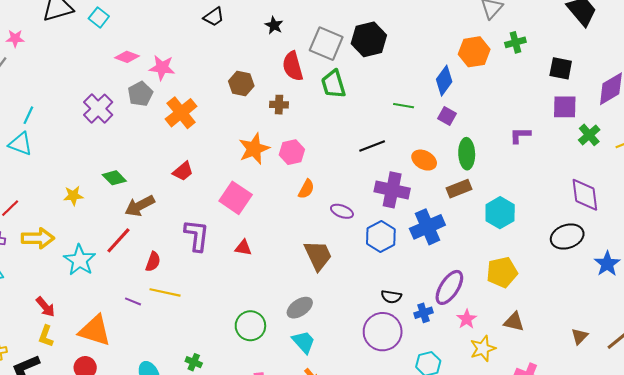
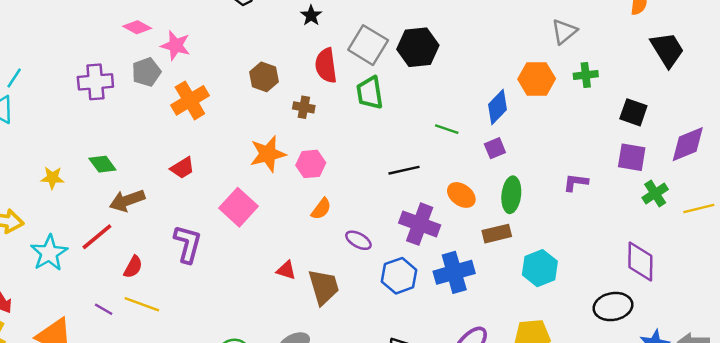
purple cross: (98, 109) -> (95, 82), turned 32
purple square: (447, 116) -> (495, 148), turned 30
red triangle: (243, 248) -> (286, 270), moved

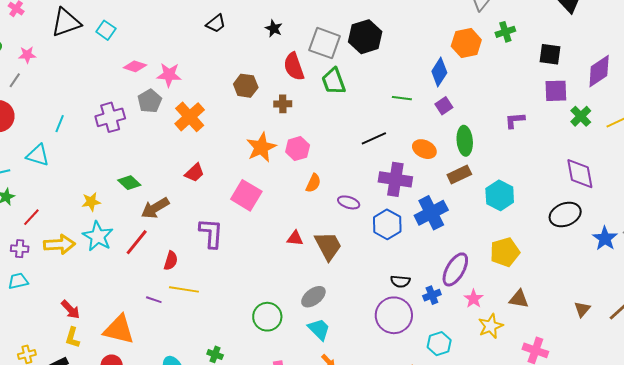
cyan line: (14, 78) -> (60, 124), moved
cyan star: (49, 253) -> (98, 236), moved

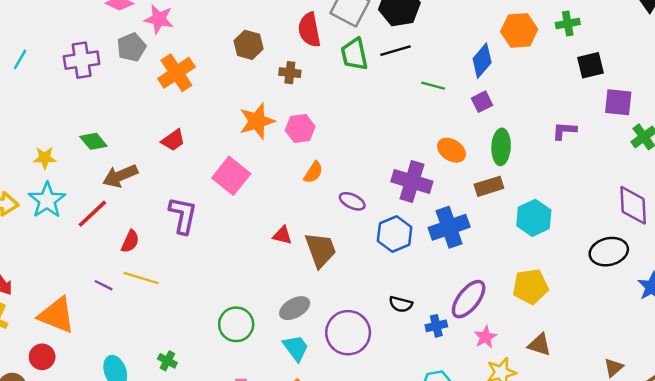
black square: (550, 54) -> (591, 65), moved, turned -30
black line: (374, 138) -> (396, 51), moved
purple circle: (394, 315) -> (348, 333), moved

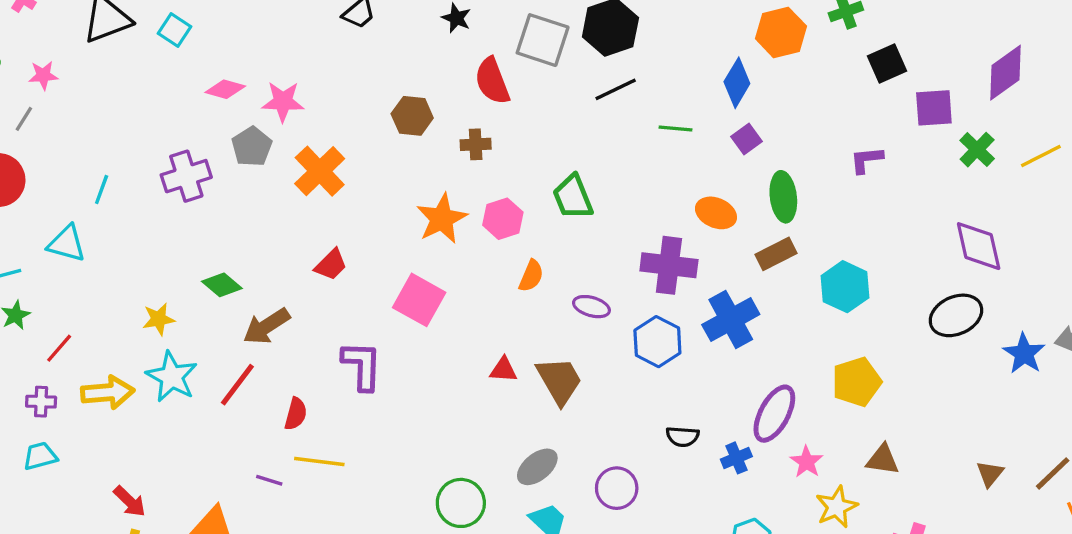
green trapezoid: (354, 54) -> (573, 197), moved
purple circle: (348, 333) -> (617, 488), size x0.7

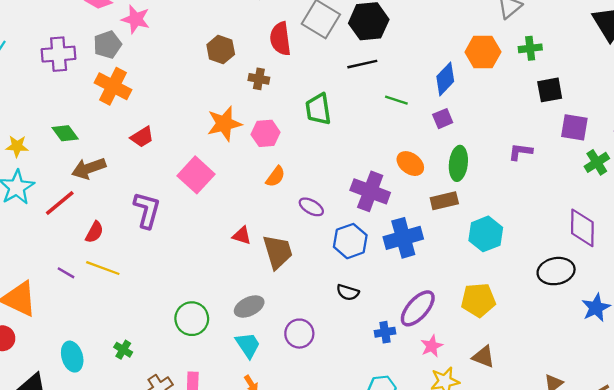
orange cross: (320, 171) -> (113, 86), moved, turned -32
green trapezoid: (573, 197) -> (318, 109), moved
black semicircle: (683, 437) -> (348, 292), moved

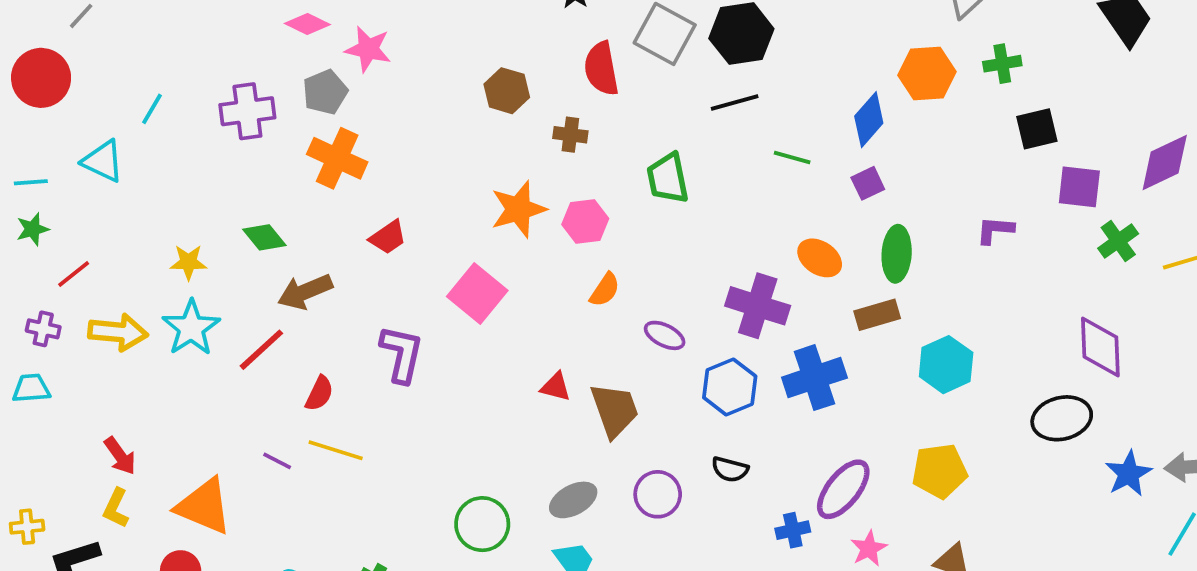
purple circle: (299, 334) -> (658, 494), moved

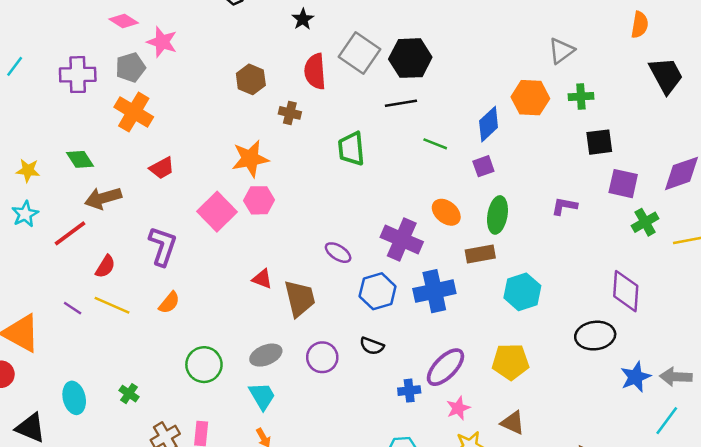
pink hexagon: (585, 221) -> (259, 200), moved
orange semicircle: (605, 290) -> (169, 303), moved
cyan star: (191, 328) -> (25, 214), size x0.7

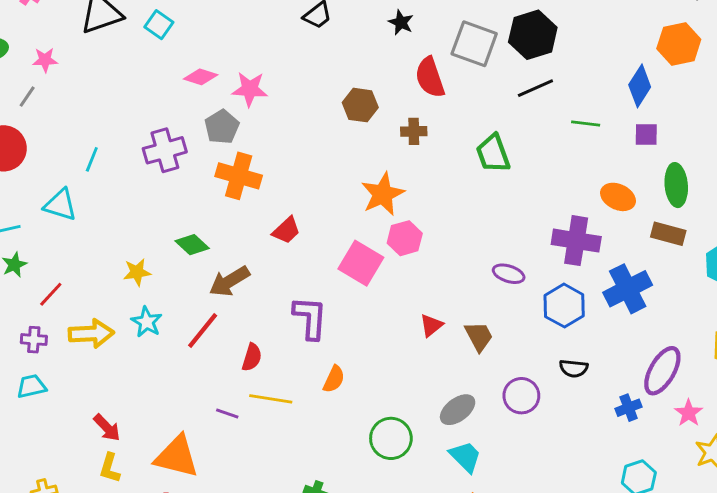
purple square: (483, 166) -> (646, 134), turned 35
brown rectangle: (480, 254) -> (668, 234), turned 40
red triangle: (262, 279) -> (431, 325), turned -45
brown trapezoid: (300, 298) -> (479, 336), size x0.7

